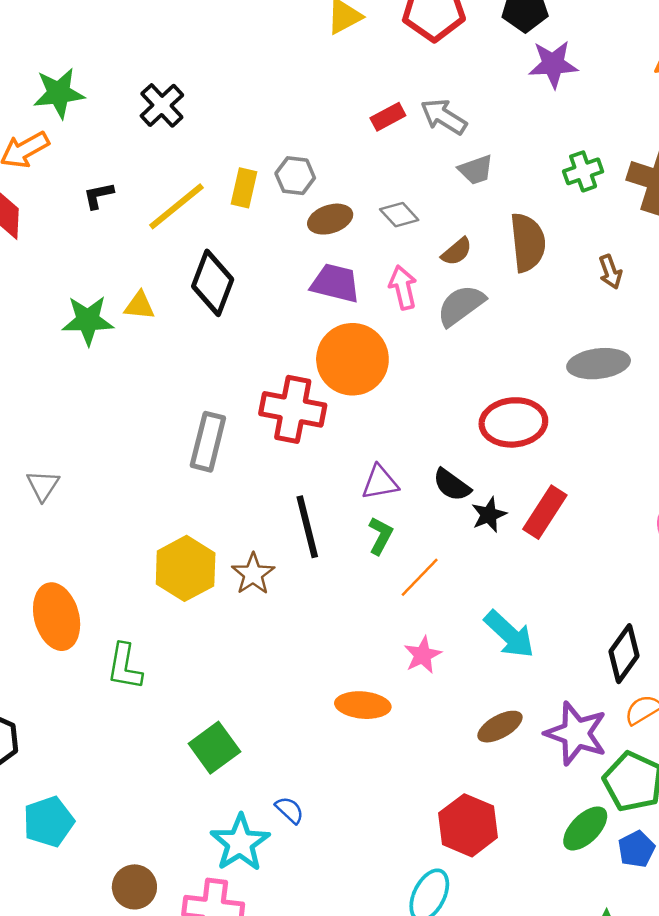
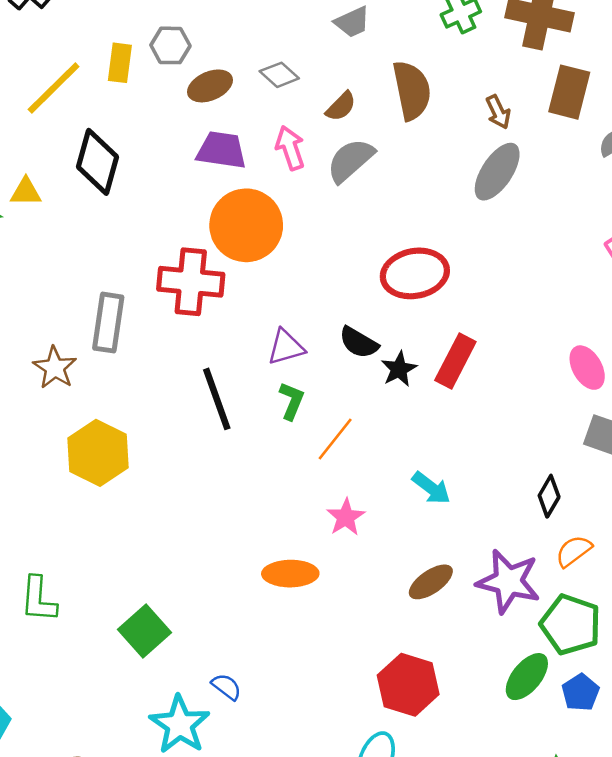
gray ellipse: (599, 364) -> (497, 172), moved, turned -44
brown star: (253, 574) -> (55, 368), moved
cyan arrow: (509, 634) -> (431, 488), size x0.7
black diamond: (624, 654) -> (549, 496), size x0.7
green L-shape: (125, 667) -> (38, 599), moved

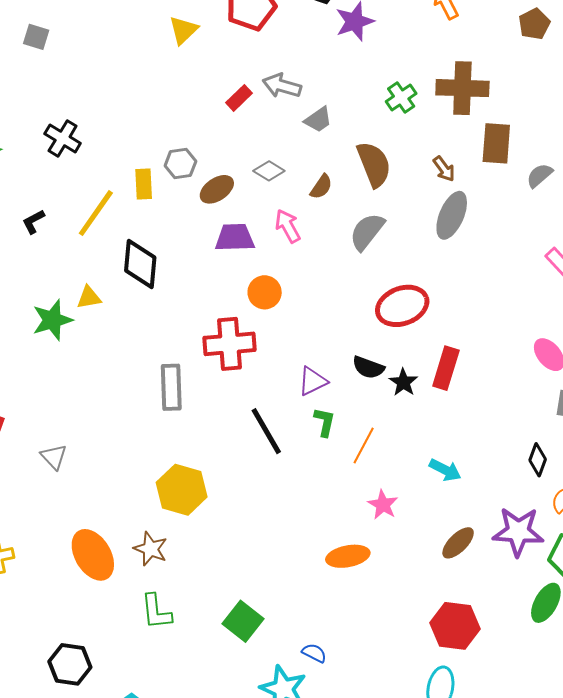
gray semicircle: (350, 160) -> (367, 232), moved
orange circle: (246, 225) -> (265, 292), size x0.6
brown star: (55, 368) -> (151, 549), moved

